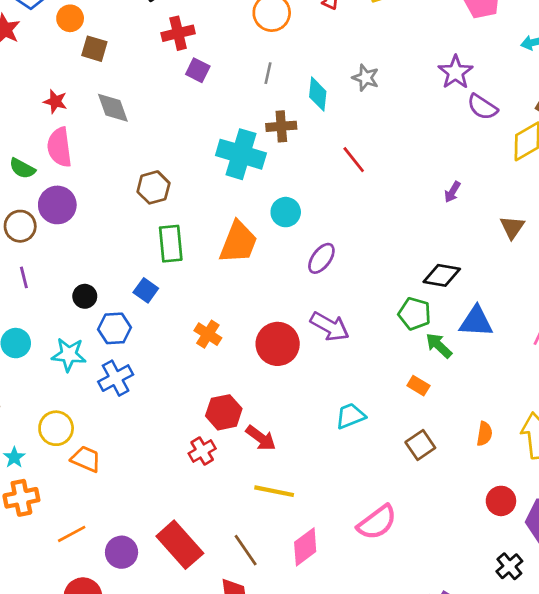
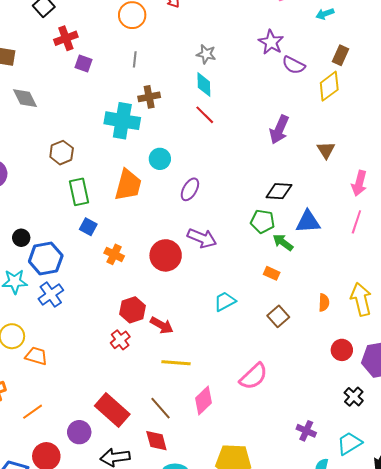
cyan diamond: (318, 94) -> (204, 85), moved
purple arrow: (452, 192) -> (279, 130), size x1.8
blue square: (146, 290) -> (88, 227), moved
blue hexagon: (115, 328) -> (46, 258), size x1.4
purple circle: (122, 552) -> (79, 432), moved

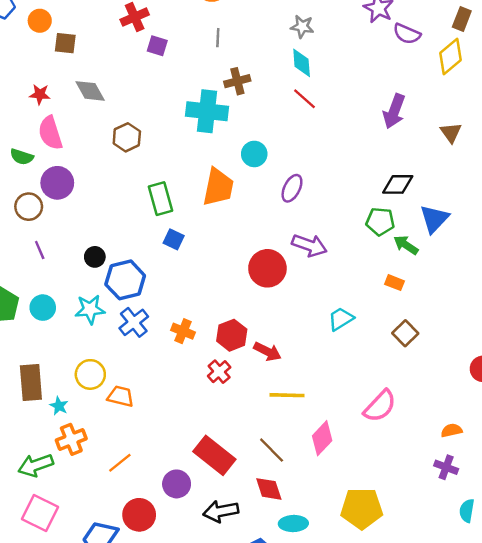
brown hexagon: (62, 153) -> (127, 137), moved
blue triangle: (308, 222) -> (434, 219), turned -40
orange cross: (114, 254) -> (183, 331), moved
orange semicircle: (324, 303) -> (452, 430), moved, turned -102

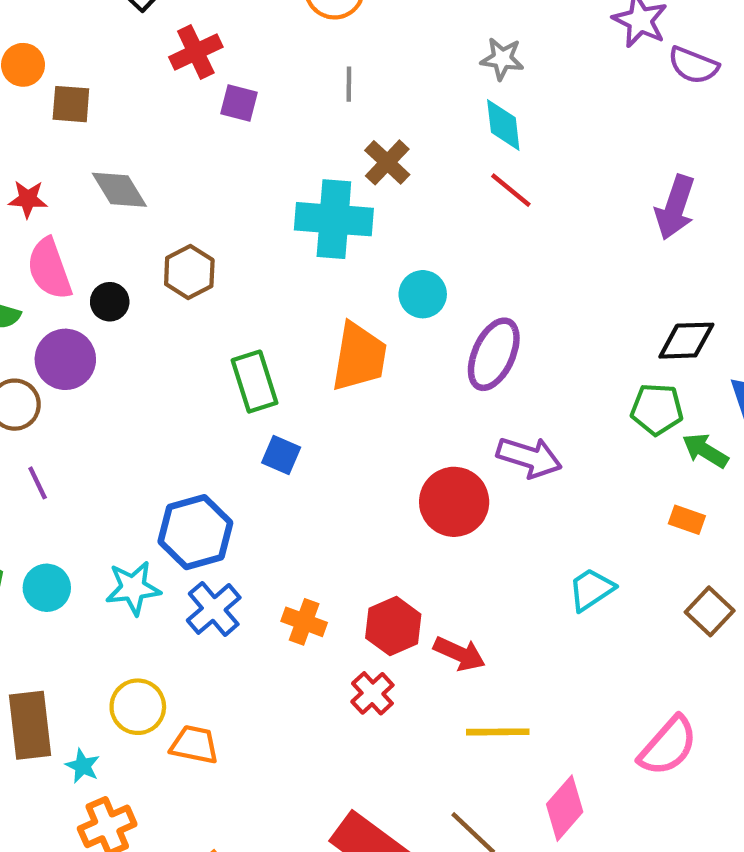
brown cross: (237, 81) -> (387, 162), turned -30
purple ellipse: (292, 188) -> (494, 354), size x1.4
black circle: (95, 257) -> (110, 302), moved

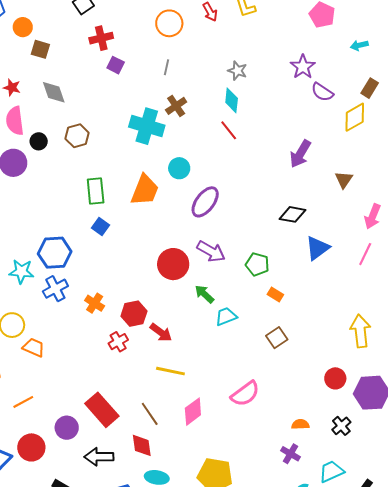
green pentagon: (657, 409) -> (257, 264), moved
green arrow: (705, 451) -> (204, 294), moved

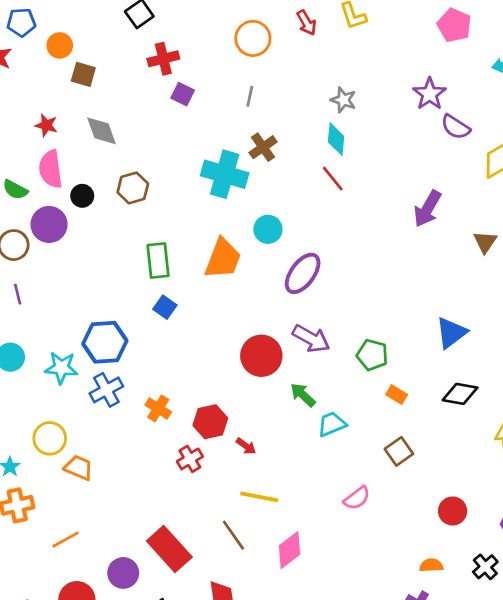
black diamond: (293, 214) -> (460, 394), moved
red arrow: (161, 332) -> (246, 446), size x0.7
red circle: (335, 378) -> (453, 511), moved
pink semicircle: (245, 394) -> (357, 498), moved, size x0.7
brown line: (150, 414) -> (233, 535), moved

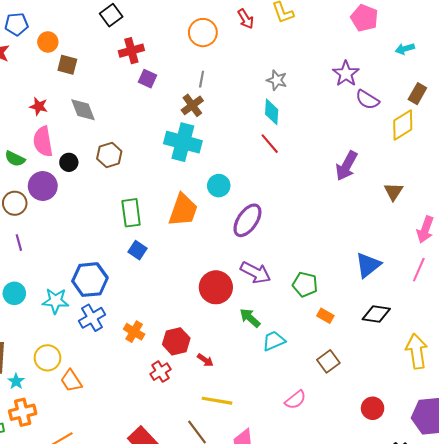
brown cross: (263, 147) -> (192, 105), moved
orange trapezoid: (79, 468) -> (71, 381), turned -145

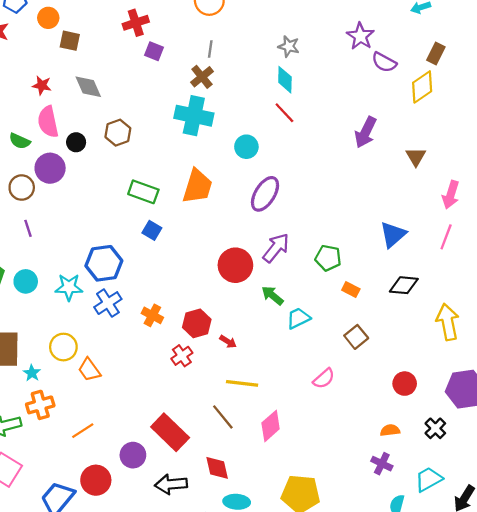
cyan circle: (219, 186) -> (246, 147), moved
green rectangle: (131, 213) -> (143, 192), turned -60
purple arrow: (256, 272) -> (276, 248), turned -76

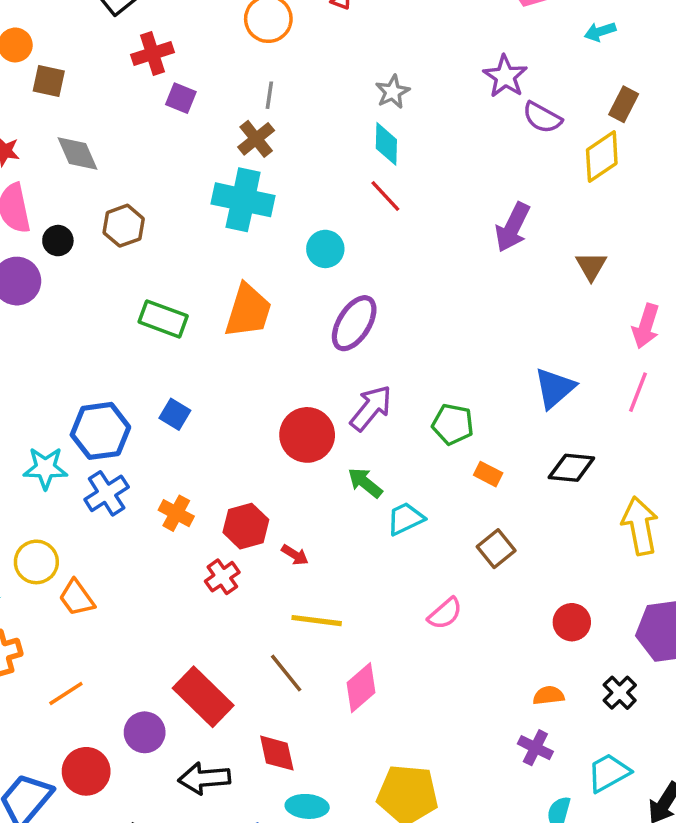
gray star: (289, 46) -> (393, 92), turned 30
blue square: (152, 230) -> (175, 414), moved

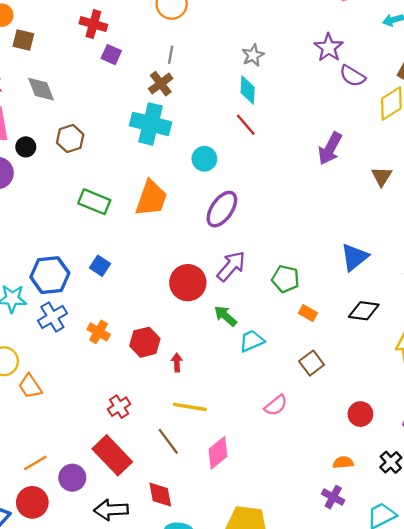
red cross: (152, 53) -> (93, 24), turned 32
red arrow: (295, 555) -> (177, 363), turned -126
red cross: (222, 577) -> (119, 407), moved
orange line: (66, 693) -> (35, 463), moved

